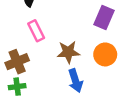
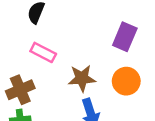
pink rectangle: (36, 31) -> (43, 52), turned -36

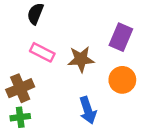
brown star: (82, 78) -> (81, 59), moved

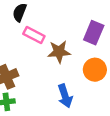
pink rectangle: (42, 52) -> (34, 35), moved

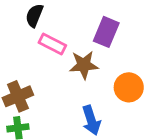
purple rectangle: (94, 33) -> (106, 32), moved

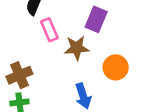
pink rectangle: (52, 44) -> (49, 30), turned 40

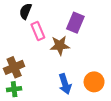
orange circle: (116, 67) -> (94, 82), moved

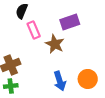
purple rectangle: (75, 23) -> (70, 22), turned 48
brown star: (60, 46) -> (55, 44), turned 30

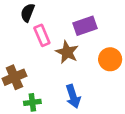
orange circle: (88, 79) -> (110, 59), moved
green cross: (11, 86) -> (32, 102), moved

